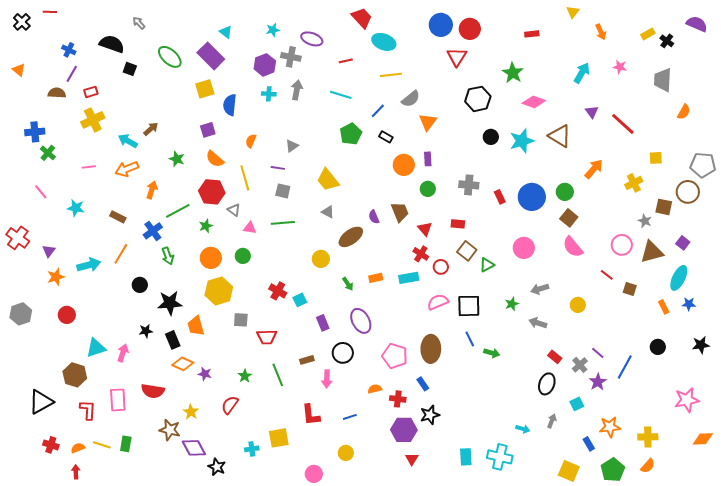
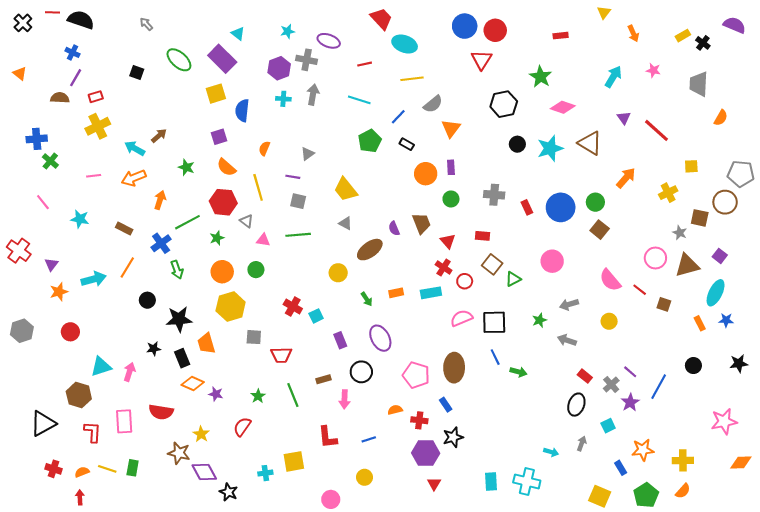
black semicircle: (112, 44) -> (81, 20), moved
pink semicircle: (573, 247) -> (610, 280), moved

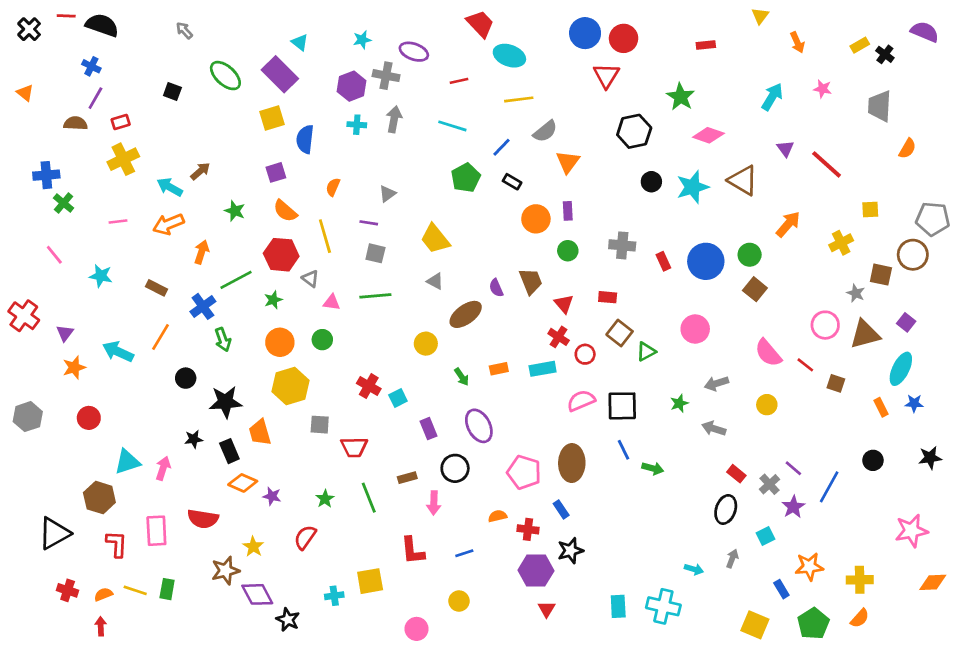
cyan arrow: (94, 279) -> (118, 352), turned -140
brown star: (179, 453) -> (225, 570), turned -30

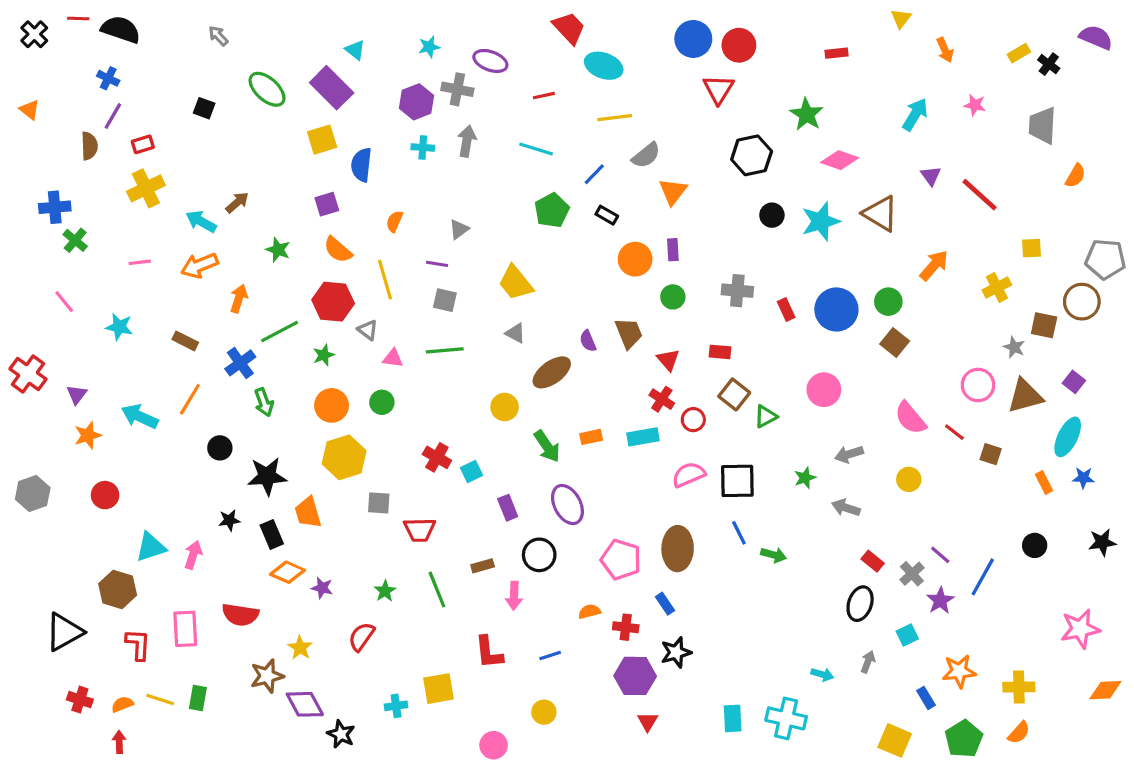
brown semicircle: (76, 123) -> (89, 146), turned 85
green arrow: (462, 377) -> (547, 446), size x1.5

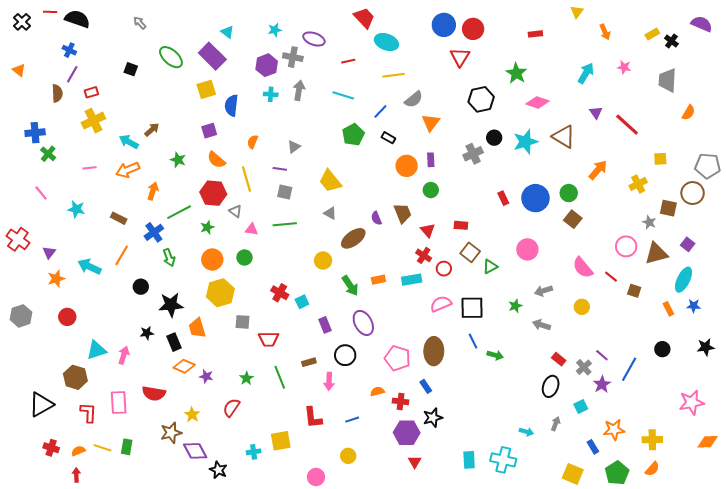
gray cross: (737, 291) -> (473, 154), moved, turned -30

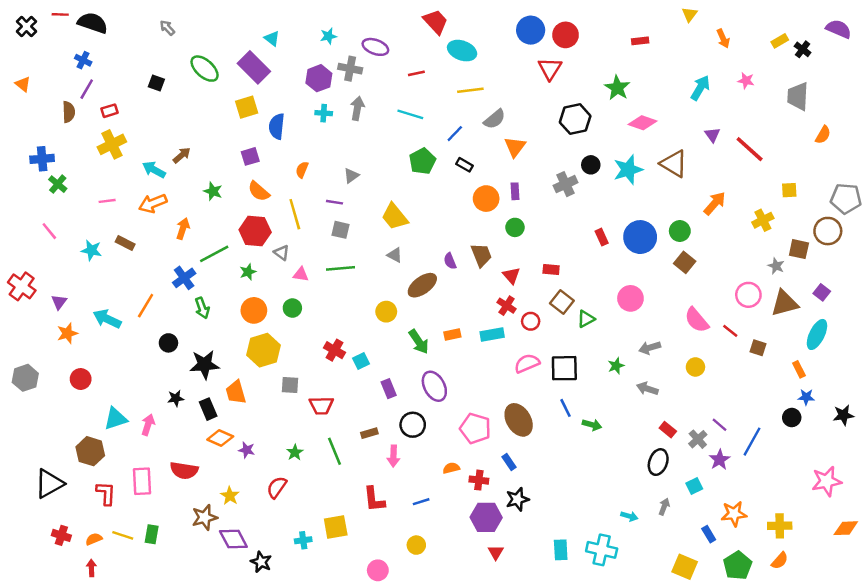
brown rectangle: (119, 218) -> (125, 243), moved
blue star: (694, 306) -> (806, 397), moved
brown ellipse: (434, 351) -> (519, 420), turned -32

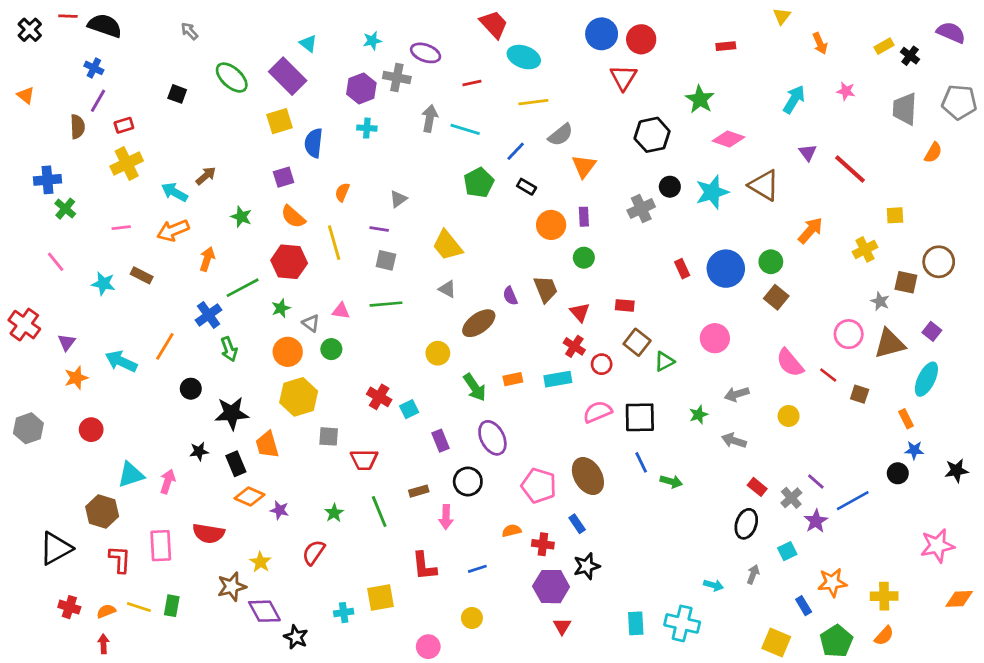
gray arrow: (357, 108) -> (430, 118), moved
gray pentagon: (846, 199) -> (959, 102), moved
gray triangle: (282, 253) -> (311, 323), moved
blue line: (752, 442) -> (853, 501), turned 32

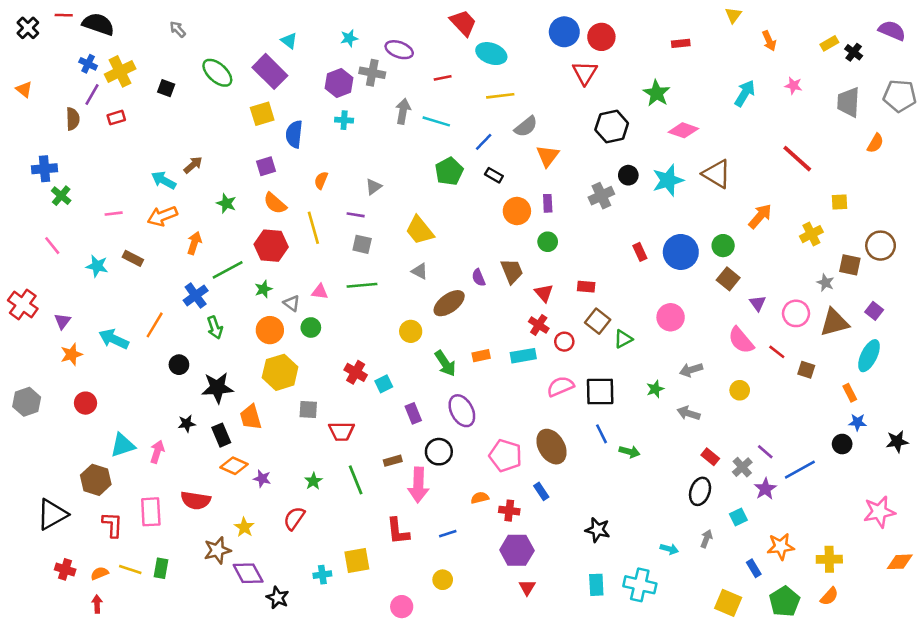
purple triangle: (808, 153) -> (758, 303), moved
yellow cross: (127, 163) -> (120, 71), moved
pink arrow: (446, 517) -> (418, 485), size x1.5
black star: (587, 566) -> (598, 530), moved, turned 30

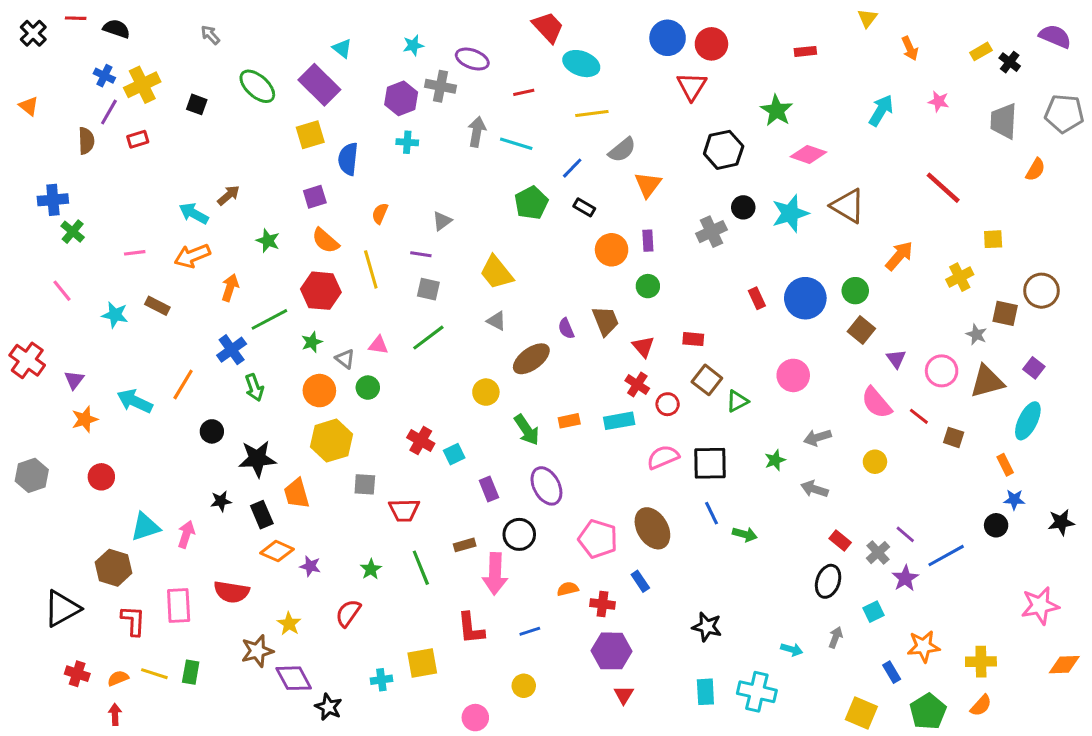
black semicircle: (98, 24) -> (117, 29), size x0.7
green line: (362, 285) -> (428, 338), turned -32

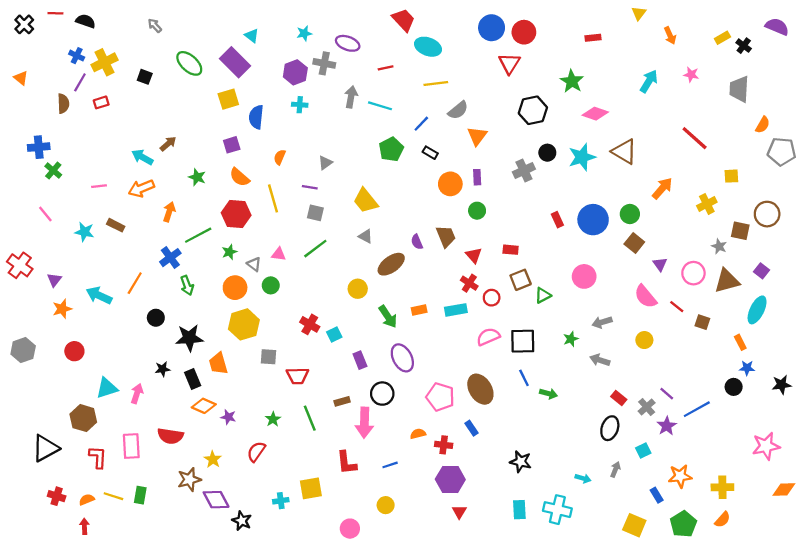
gray pentagon: (1064, 114) -> (782, 152), moved
brown square: (707, 380) -> (521, 280), turned 30

